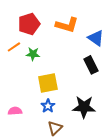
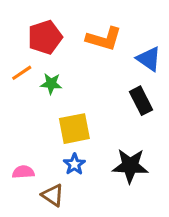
brown triangle: (55, 128) -> (53, 195), moved, turned -42

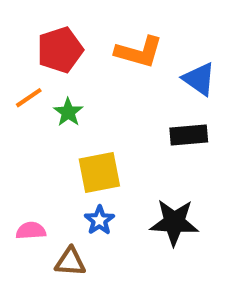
green star: (51, 84) -> (68, 112), turned 30
black rectangle: (141, 101) -> (189, 135), turned -68
brown triangle: (53, 195) -> (70, 262), turned -30

